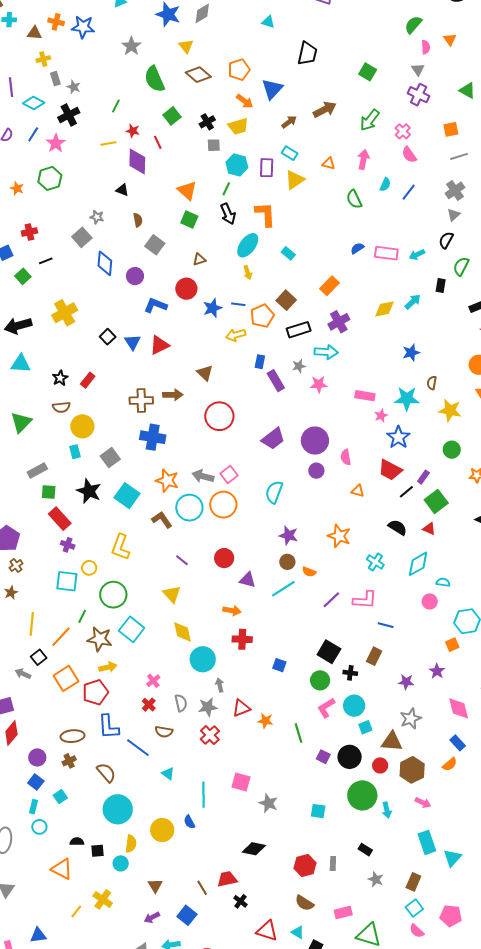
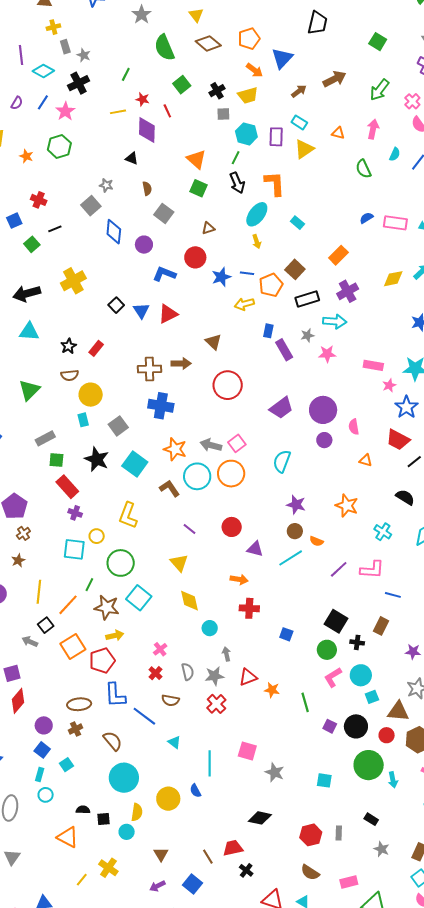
red cross: (29, 232) -> (39, 200), turned 35
cyan circle: (203, 659) -> (210, 628), size x0.6

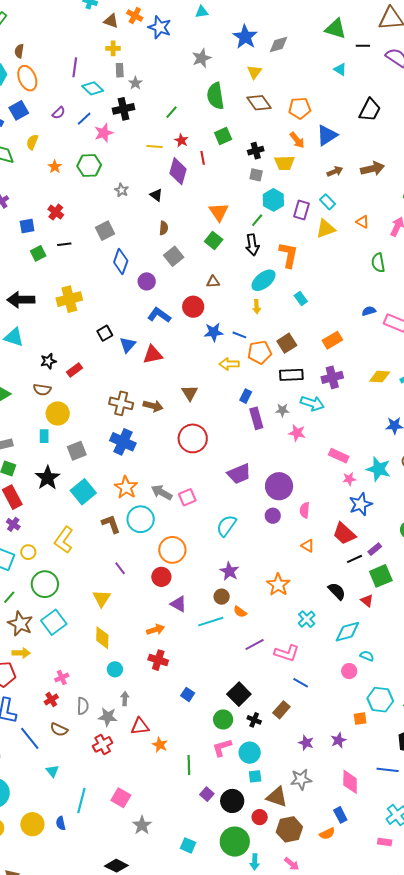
gray star: (106, 185) -> (122, 190), moved
orange circle: (231, 474) -> (172, 550), moved
orange arrow: (239, 579) -> (156, 630), turned -42

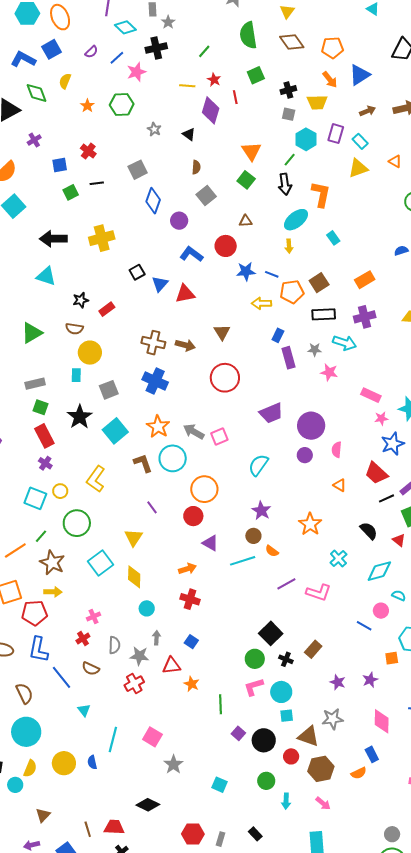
purple rectangle: (301, 210) -> (336, 134), moved
cyan square: (54, 622) -> (100, 563), moved
blue line: (301, 683) -> (364, 626), moved
blue square: (188, 694) -> (191, 642), moved
green circle: (235, 842) -> (266, 781), size x0.6

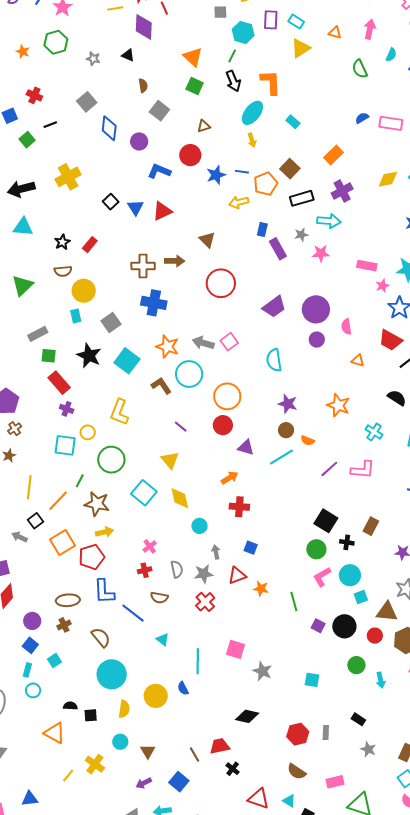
cyan semicircle: (258, 465) -> (274, 360), turned -30
red cross: (83, 639) -> (145, 570), turned 32
cyan circle: (15, 785) -> (120, 742), moved

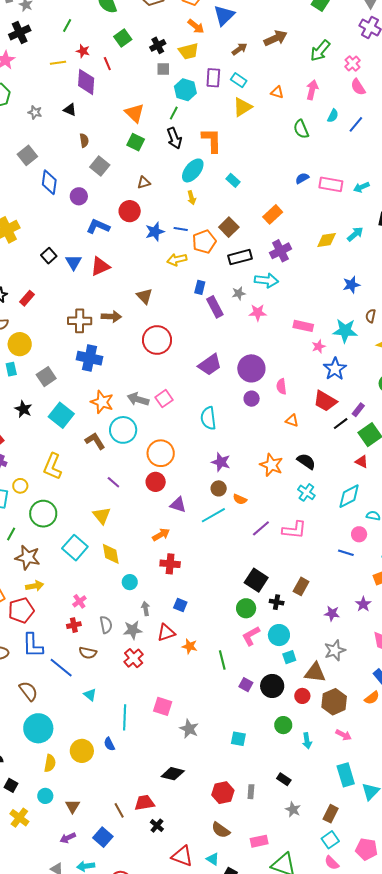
black star: (89, 356) -> (23, 409), size x0.7
black semicircle: (397, 398) -> (306, 461), moved
black square: (91, 715) -> (11, 785), moved, turned 32

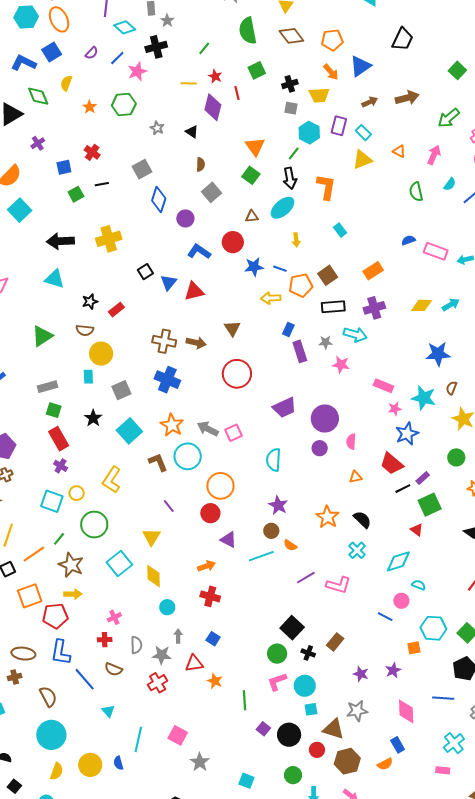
cyan ellipse: (193, 170) -> (283, 208), moved
blue star: (351, 285) -> (438, 354), size x1.4
orange triangle: (292, 421) -> (356, 477), turned -40

